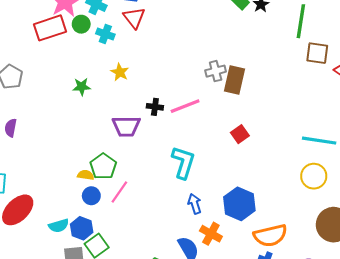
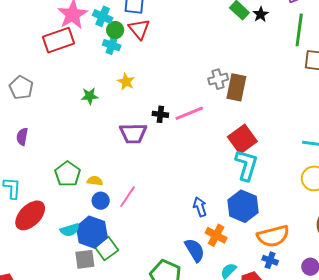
green circle: (81, 24) -> (115, 30), moved
red square: (240, 134) -> (242, 139), size x1.6
cyan L-shape: (183, 162) -> (246, 165), moved
green pentagon: (103, 166) -> (68, 174), moved
blue hexagon: (82, 228) -> (92, 232), size x1.4

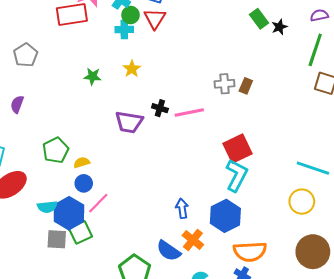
cyan cross: (112, 45) -> (124, 30), turned -30
brown rectangle: (236, 87) -> (246, 86), moved, size x0.6
yellow semicircle: (95, 181) -> (82, 162), turned -35
pink line: (128, 197) -> (98, 203), moved
blue semicircle: (195, 250) -> (169, 251), turned 145

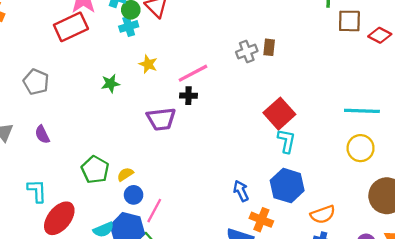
purple semicircle: (17, 104) -> (42, 134), turned -30
pink line: (189, 112) -> (193, 73), moved
cyan L-shape: (237, 175) -> (286, 141), size x0.7
orange semicircle: (250, 252) -> (323, 214), size x0.7

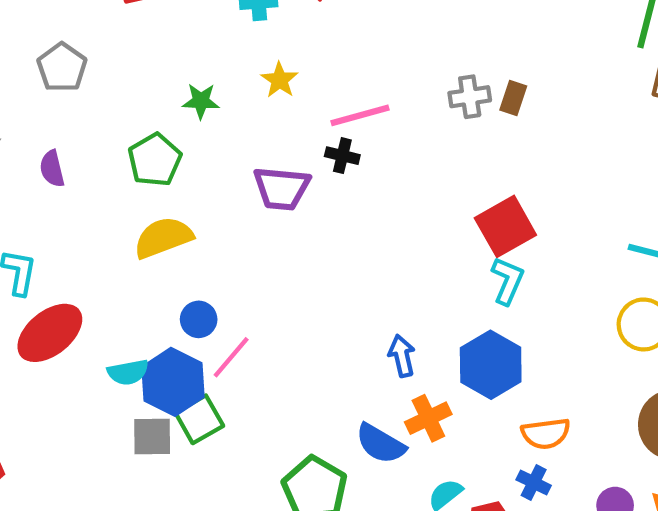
green pentagon: (95, 170) -> (155, 160), moved
yellow semicircle: (125, 174) -> (163, 238), moved, size x1.8
orange cross: (261, 220) -> (428, 418), turned 30

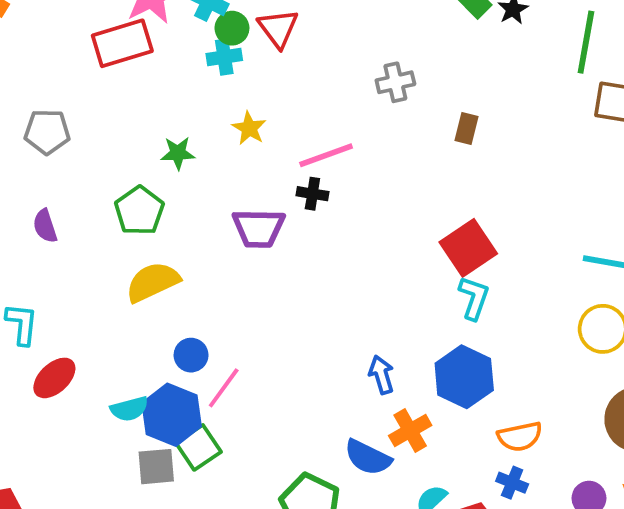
gray pentagon: (62, 67) -> (47, 132), turned -30
gray cross: (470, 97) -> (395, 82), moved
red ellipse: (50, 333) -> (54, 378), size x0.7

